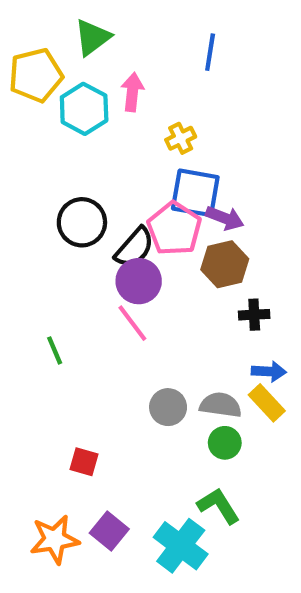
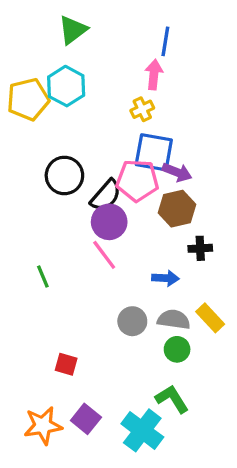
yellow pentagon: (36, 75) -> (28, 99), moved
pink arrow: (132, 92) -> (154, 74), moved
pink pentagon: (174, 229) -> (137, 180), turned -30
blue arrow: (269, 371) -> (165, 278), moved

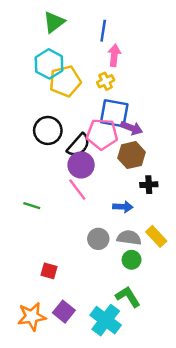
blue line: (165, 41) -> (103, 31), moved
yellow pentagon: (28, 99) -> (65, 81), moved
green line: (43, 276) -> (32, 206), turned -49

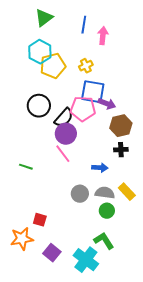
pink arrow: (114, 55) -> (103, 36), moved
brown hexagon: (132, 155) -> (121, 126), moved
orange star: (32, 316) -> (22, 239), moved

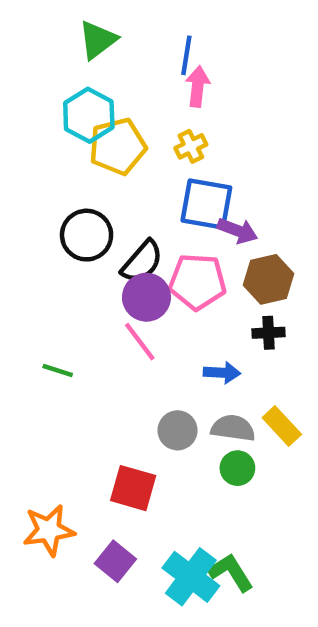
pink arrow: (103, 36) -> (198, 86), moved
pink pentagon: (83, 109) -> (198, 282), moved
red square: (40, 220) -> (133, 488), moved, size x1.5
green L-shape: (104, 241) -> (231, 572), moved

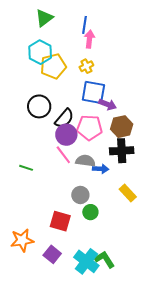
black cross: (269, 333) -> (122, 151), size x1.6
gray semicircle: (233, 428) -> (85, 161), moved
green circle: (237, 468) -> (90, 212), moved

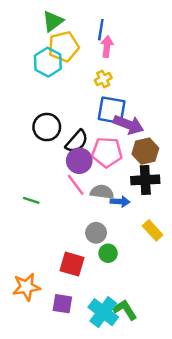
yellow pentagon: (53, 66) -> (64, 47), moved
purple arrow: (108, 104) -> (128, 125), size x1.4
purple square: (52, 254) -> (62, 304), turned -30

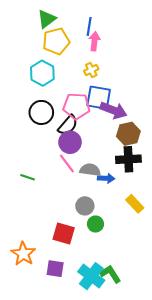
cyan hexagon: (48, 62) -> (42, 73), moved
pink pentagon: (107, 152) -> (76, 106), moved
orange star: (26, 287) -> (23, 254), turned -30

